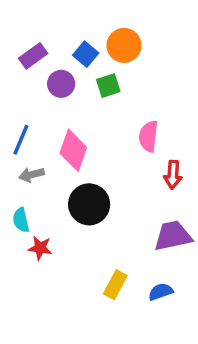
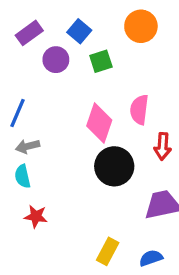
orange circle: (124, 45) -> (141, 26), moved
pink diamond: (73, 150) -> (99, 123), moved
black circle: (89, 204) -> (114, 166), moved
cyan semicircle: (21, 220) -> (23, 176), moved

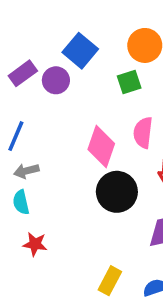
blue square: (79, 31) -> (80, 51), size x1.4
purple rectangle: (29, 33) -> (23, 73), moved
green square: (101, 61) -> (129, 82), moved

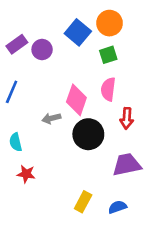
blue square: (80, 51) -> (78, 32), moved
green square: (129, 82) -> (108, 55), moved
gray arrow: (26, 171) -> (51, 118), moved

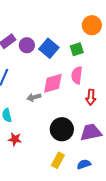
orange circle: (110, 23) -> (92, 25), moved
blue square: (78, 32) -> (49, 48), moved
pink diamond: (76, 100) -> (53, 83), turned 55
black circle: (88, 134) -> (62, 129), moved

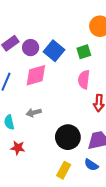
pink diamond: (53, 83) -> (36, 75), moved
gray arrow: (34, 97) -> (34, 113), moved
blue semicircle: (84, 164) -> (91, 165), moved, turned -128

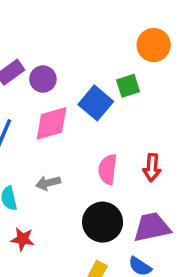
blue square: (54, 51) -> (96, 103), moved
pink semicircle: (84, 80) -> (108, 169), moved

